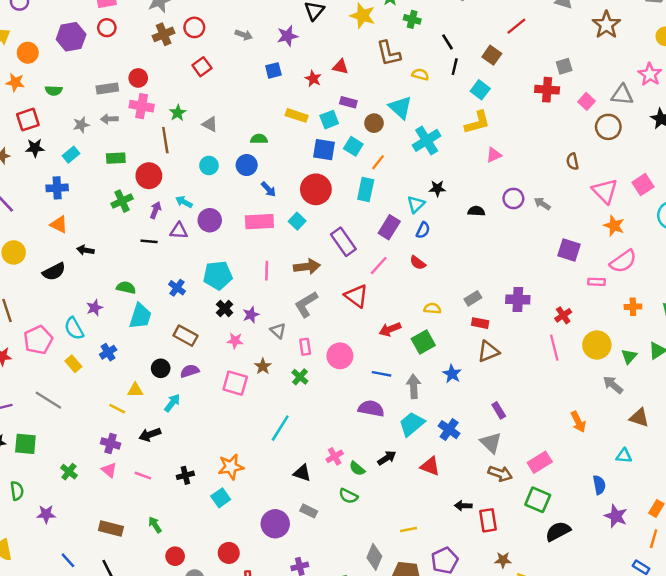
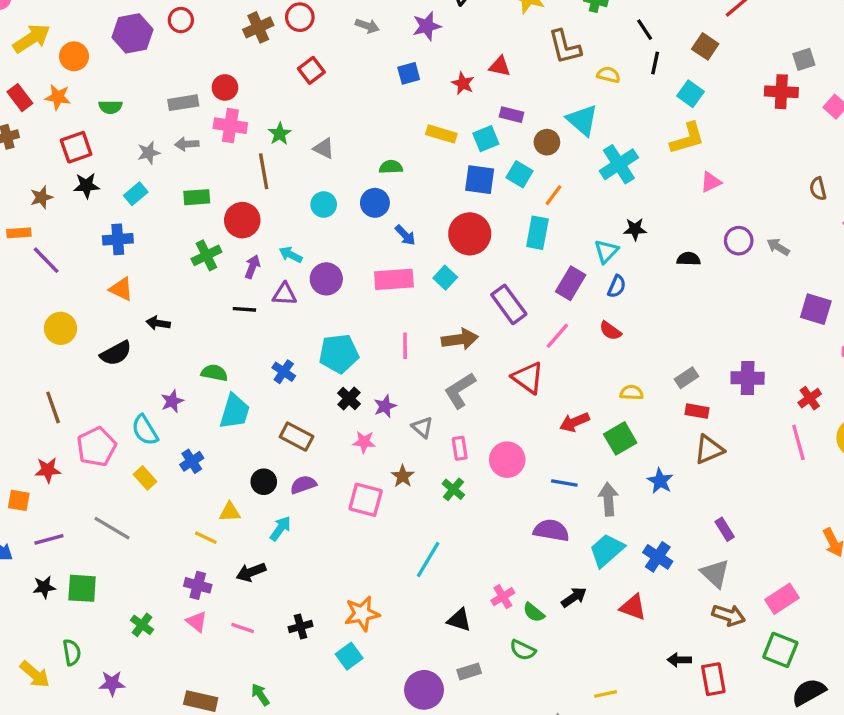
gray rectangle: (309, 511) -> (469, 671), turned -42

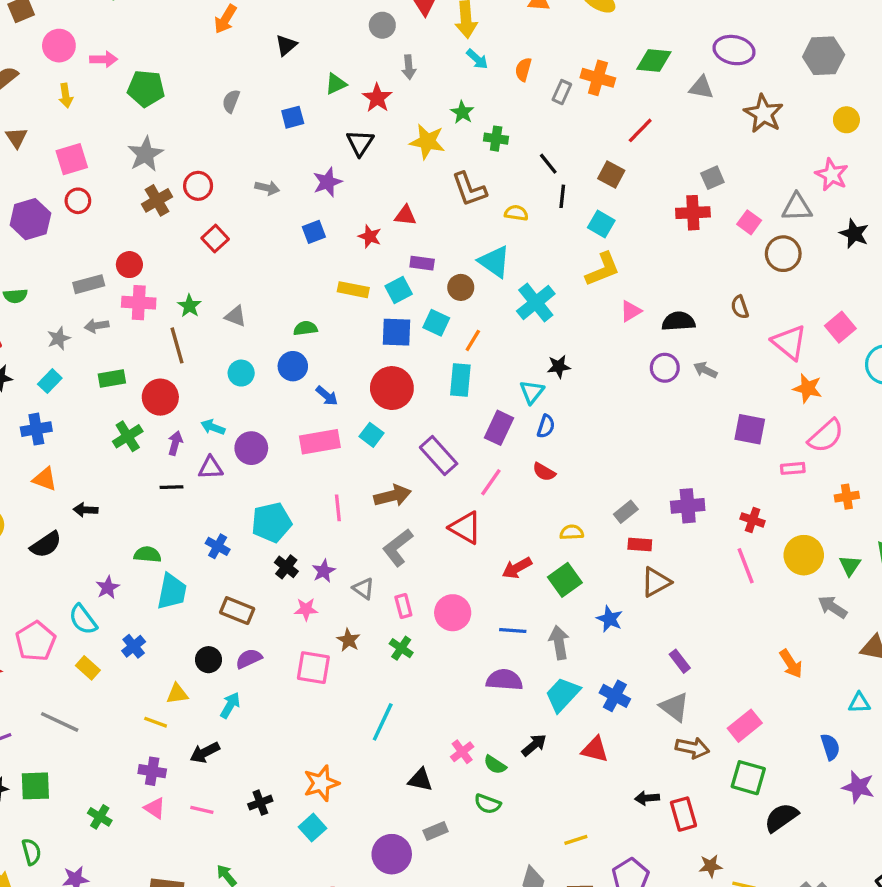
black semicircle: (689, 259) -> (678, 321), moved, size x1.4
red cross: (810, 398) -> (753, 520), turned -30

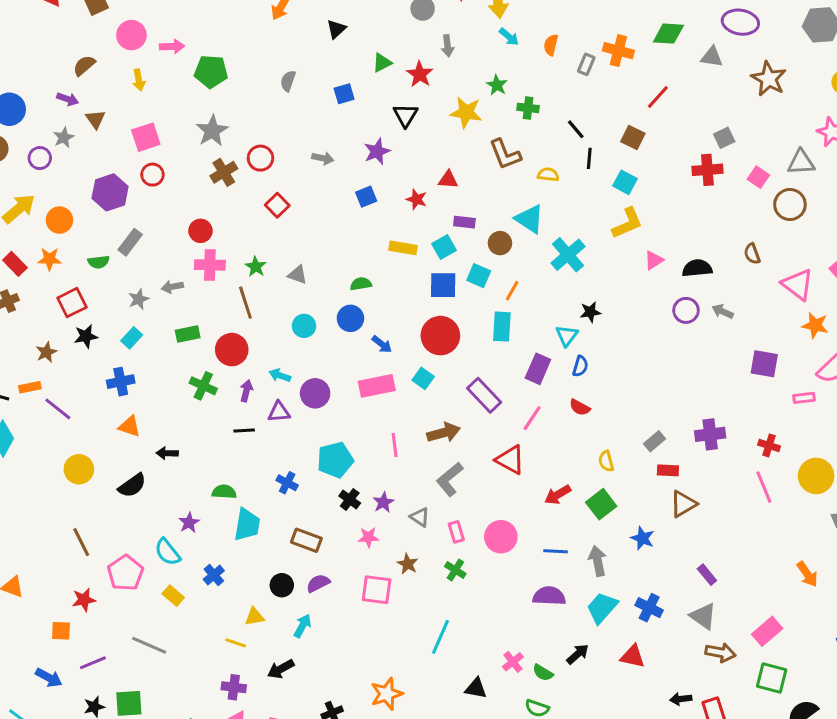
gray rectangle: (89, 284) -> (130, 242), moved, turned -36
green cross: (128, 436) -> (203, 386), turned -32
yellow semicircle: (572, 532) -> (606, 461), turned -100

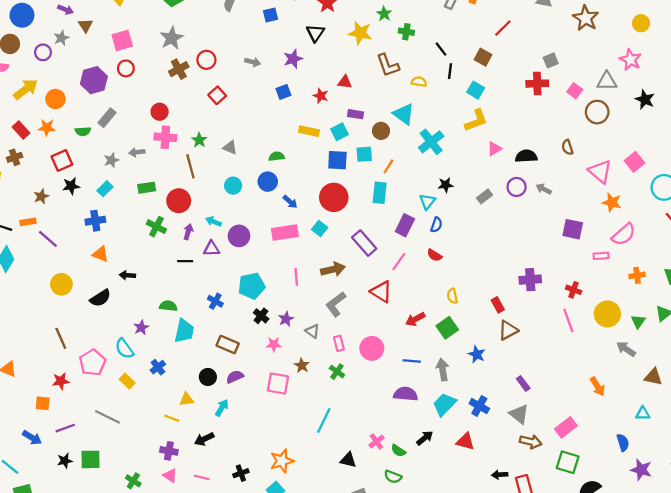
cyan square: (479, 276) -> (364, 154), turned -30
gray rectangle: (654, 441) -> (484, 196), moved
red rectangle: (668, 470) -> (498, 305), turned 56

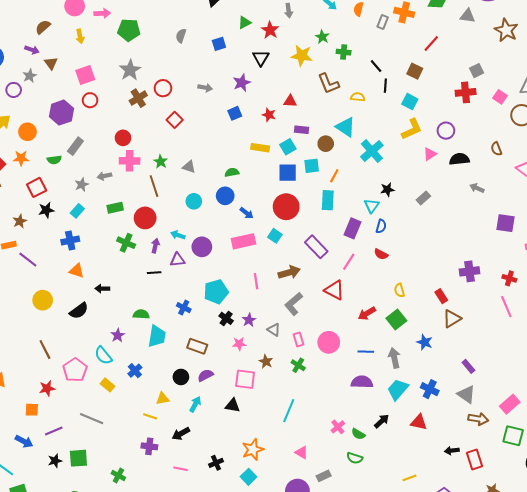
purple circle: (517, 187) -> (446, 131), moved
black triangle: (348, 460) -> (232, 405), moved
pink triangle: (170, 476) -> (302, 453), moved

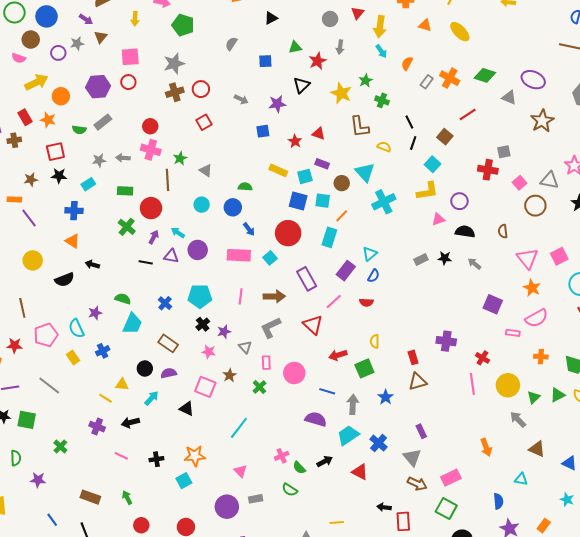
black star: (387, 190) -> (445, 258), moved
red semicircle: (381, 254) -> (366, 302), turned -40

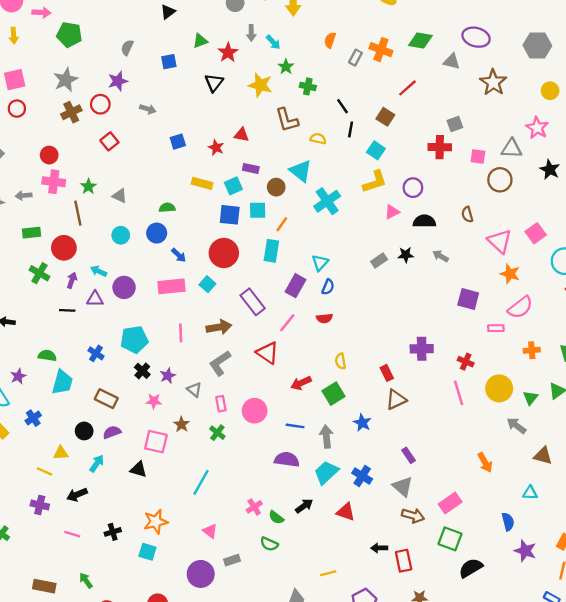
cyan arrow: (381, 51) -> (273, 42), moved
purple star: (277, 104) -> (118, 81), moved
pink square: (519, 183) -> (478, 157), turned -32
cyan square: (184, 481) -> (147, 552), turned -35

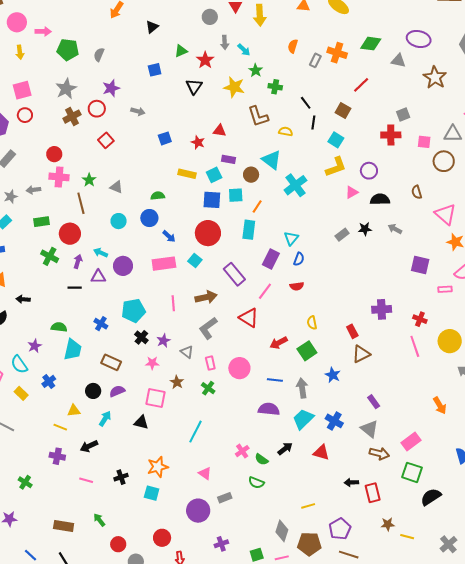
gray semicircle: (127, 48) -> (99, 55), moved

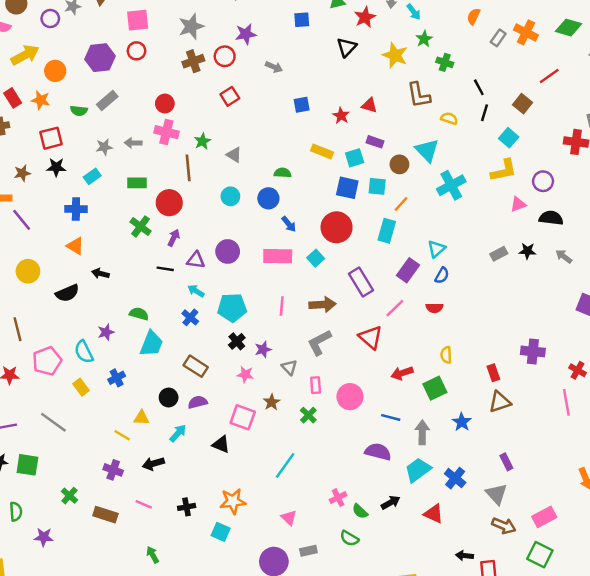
cyan arrow: (101, 253) -> (196, 291), moved
brown rectangle: (64, 526) -> (105, 515), moved

